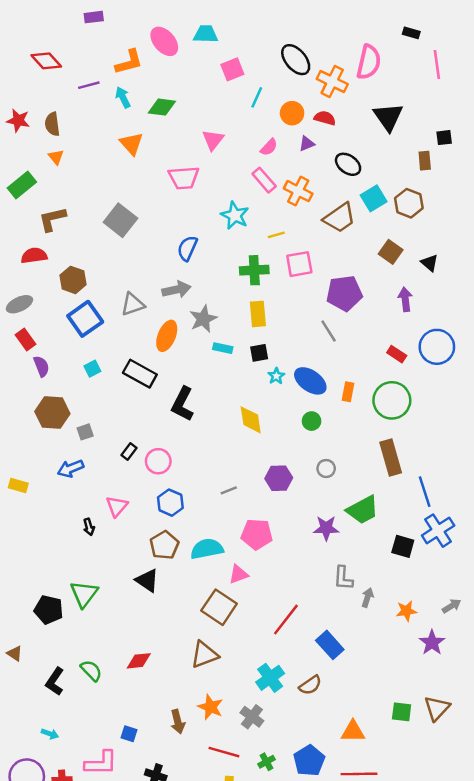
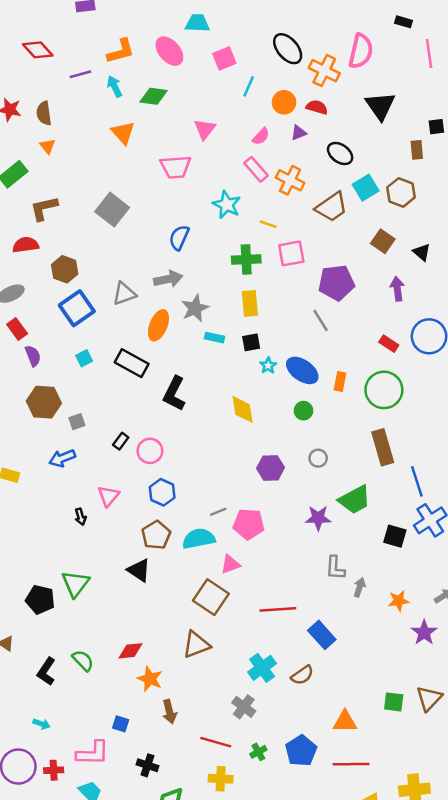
pink ellipse: (164, 41) -> (169, 51), moved
yellow line: (276, 235) -> (268, 224), turned 35
gray line: (229, 490) -> (218, 512), moved
red line: (286, 619) -> (278, 609), turned 48
orange star: (211, 707) -> (150, 679), moved

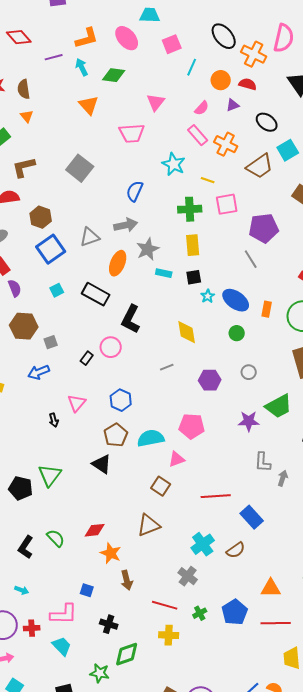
pink circle: (150, 451) -> (111, 347), moved
gray line: (218, 512) -> (167, 367), moved
brown square: (211, 597) -> (161, 486), size x0.7

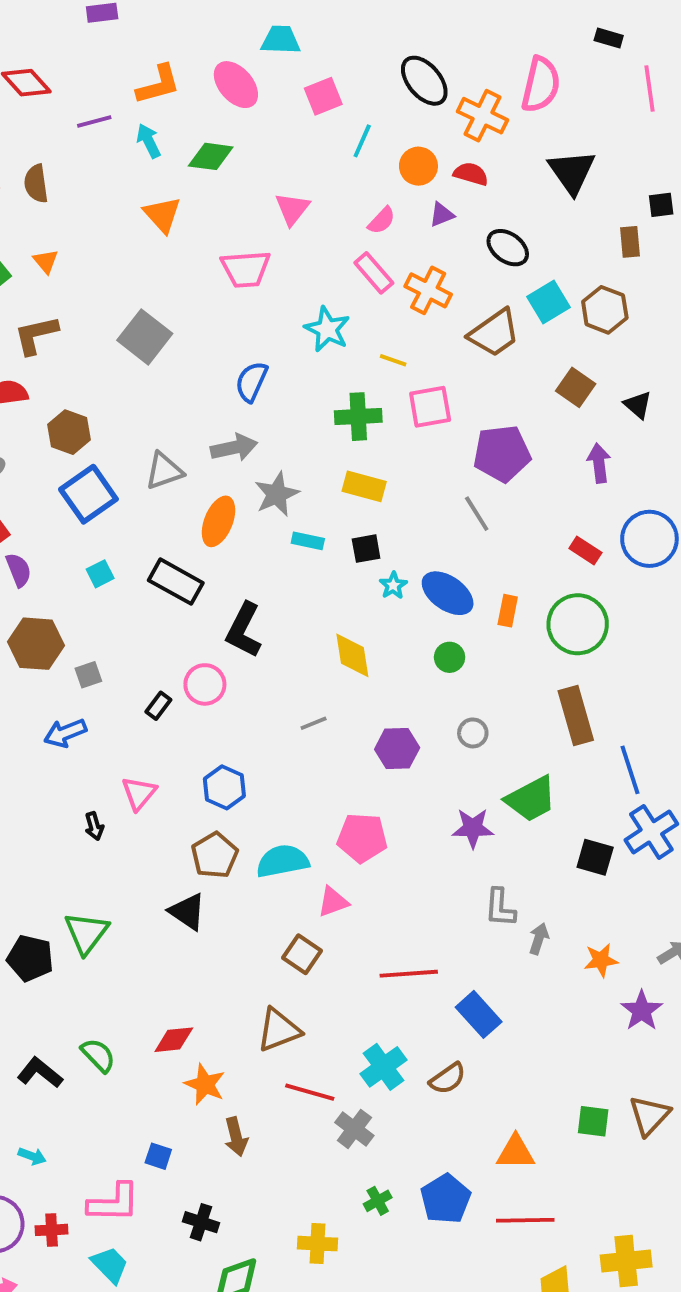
orange triangle: (27, 116) -> (46, 261), moved
yellow rectangle: (193, 245) -> (364, 486), turned -70
black L-shape: (26, 547) -> (40, 1073), turned 95
red line: (165, 605) -> (310, 1092), moved

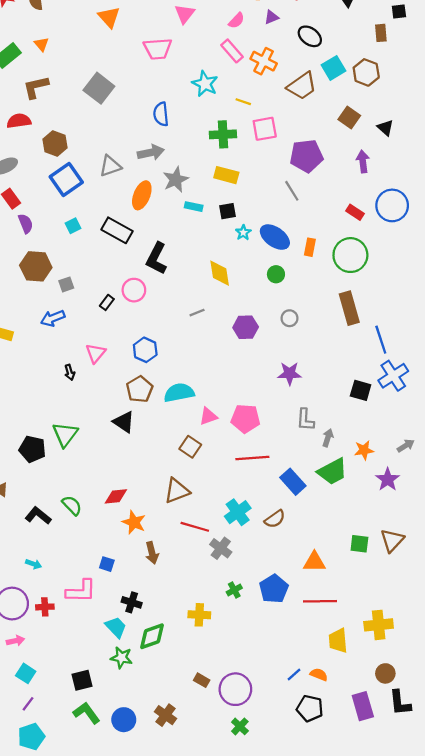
blue semicircle: (251, 382) -> (161, 114), turned -30
green trapezoid: (531, 799) -> (332, 472), moved
pink pentagon: (362, 838) -> (246, 419), moved
cyan trapezoid: (110, 1265) -> (116, 627), moved

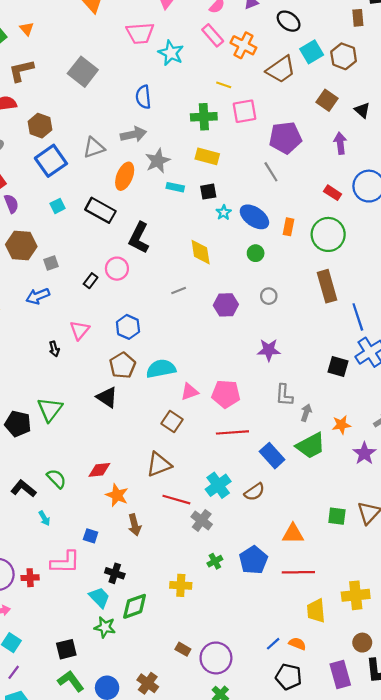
cyan star: (205, 84) -> (171, 53), moved
cyan arrow: (34, 564) -> (44, 518), moved, turned 40

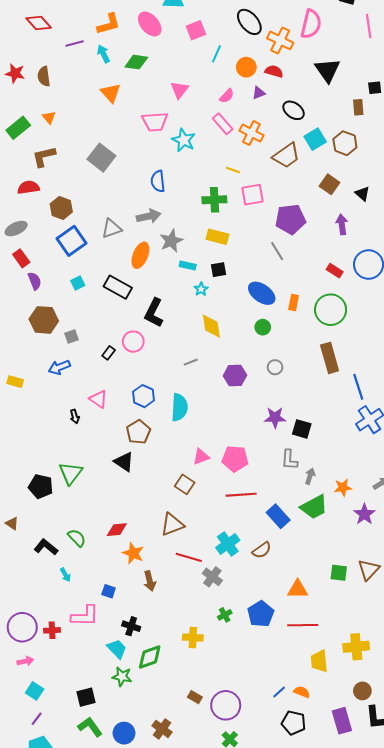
cyan star: (224, 212) -> (201, 289), moved
pink triangle: (80, 330) -> (98, 399), turned -36
black square: (338, 366) -> (302, 429), moved
cyan semicircle: (161, 369) -> (179, 407), moved, turned 104

